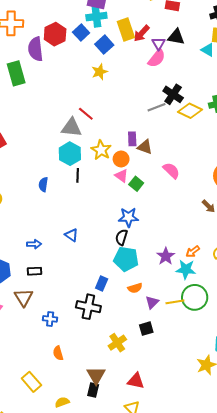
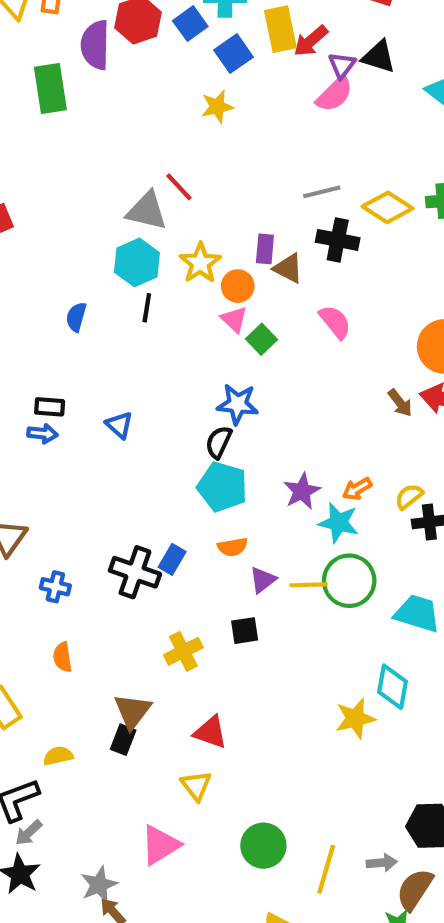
black cross: (173, 94) -> (338, 240), moved, turned -30
black rectangle: (35, 271) -> (50, 407), moved
blue rectangle: (102, 283) -> (172, 559), moved

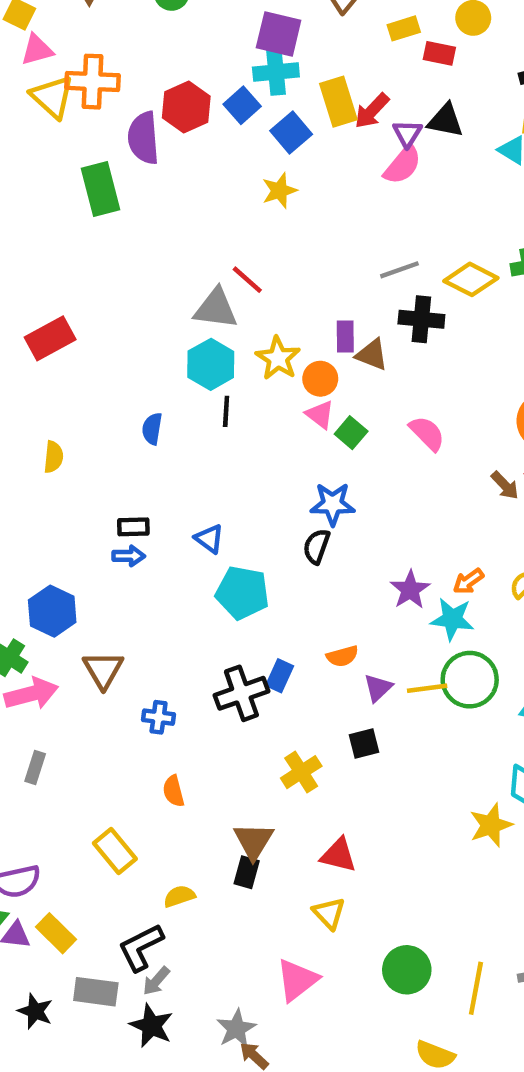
pink semicircle: (335, 322) -> (427, 433), moved
cyan pentagon: (222, 487) -> (242, 593), moved
black cross: (135, 572) -> (241, 693), turned -33

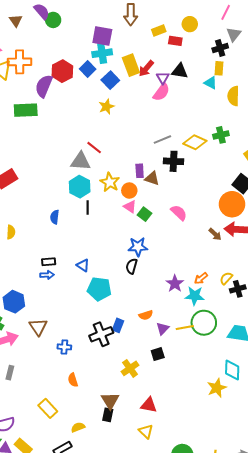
purple semicircle: (143, 138) -> (44, 86), turned 30
green rectangle: (101, 189) -> (26, 110), turned -75

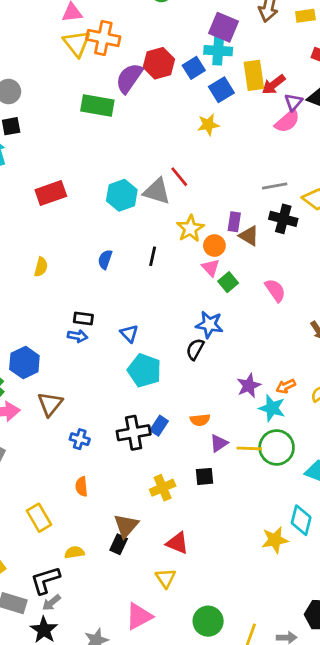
yellow rectangle: (159, 31) -> (305, 16), moved
cyan hexagon: (80, 187) -> (122, 195), moved

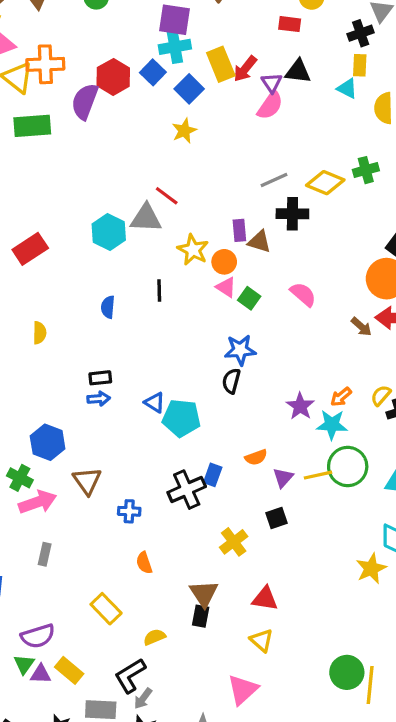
green rectangle: (97, 105) -> (32, 126), moved
blue triangle: (129, 334) -> (155, 403), moved
green circle: (208, 621) -> (347, 672), moved

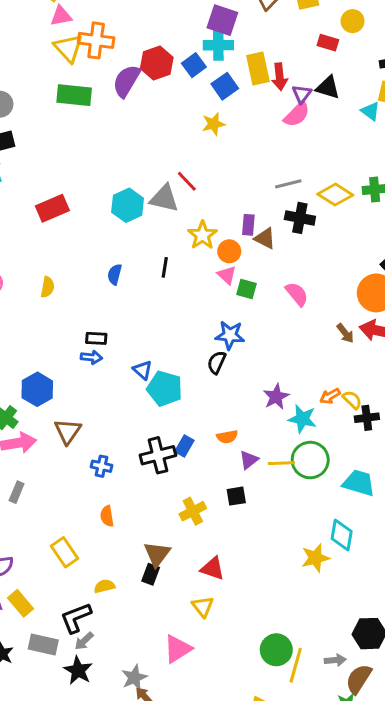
red arrow: (245, 69) -> (280, 77), turned -55
green square: (249, 298) -> (246, 289), turned -30
yellow semicircle: (381, 395) -> (352, 400), turned 84
orange arrow: (341, 397) -> (330, 396), moved

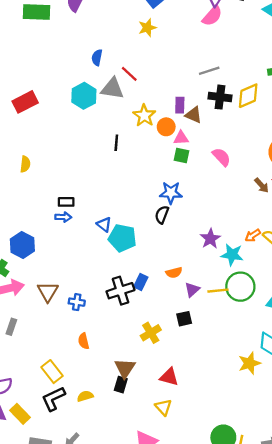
yellow diamond: (335, 195) -> (248, 96), moved, turned -52
blue semicircle: (115, 274) -> (97, 58), moved
pink triangle: (227, 275) -> (181, 138), moved, turned -42
brown triangle: (68, 431) -> (48, 292), moved
black L-shape: (76, 618) -> (53, 399), moved

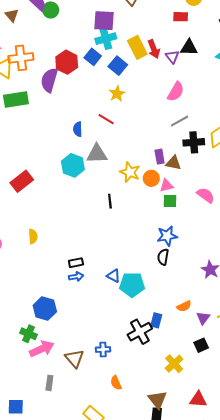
pink semicircle: (212, 16) -> (176, 92), moved
red line: (129, 74) -> (106, 119), moved
brown triangle: (48, 292) -> (74, 358), moved

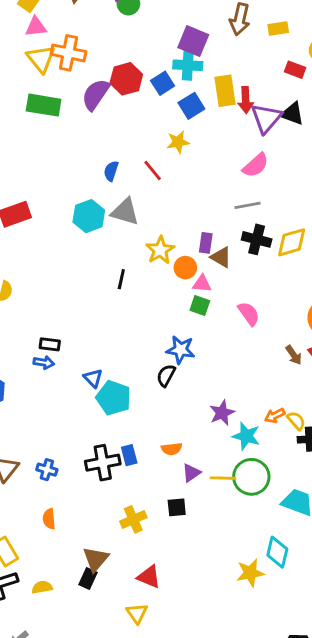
purple triangle: (172, 57) -> (266, 118), size x1.6
blue rectangle: (156, 320) -> (129, 455), turned -48

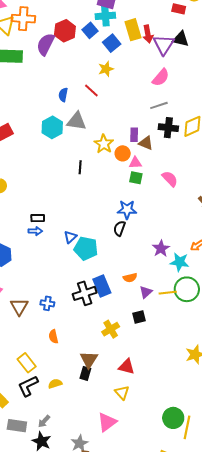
blue triangle: (93, 378) -> (70, 237), turned 40
blue rectangle: (129, 455) -> (102, 286), size x1.5

